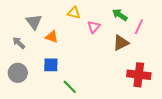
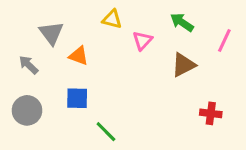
pink line: (139, 27) -> (224, 41), moved
red cross: (139, 75) -> (211, 113), size x0.6

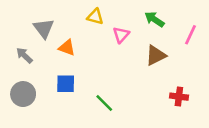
green line: (106, 132) -> (104, 103), moved

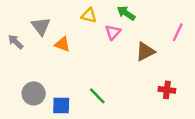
green arrow: (154, 19) -> (126, 13), moved
gray arrow: (24, 55) -> (16, 42), moved
blue square: (66, 84) -> (61, 105), moved
gray circle: (23, 94) -> (34, 93), moved

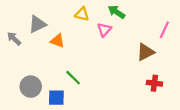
gray triangle: (41, 26) -> (37, 24), turned 42
brown triangle: (145, 51) -> (145, 52), moved
green line: (97, 96) -> (73, 78), moved

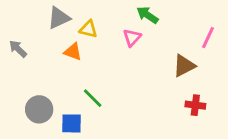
yellow triangle: (82, 14) -> (88, 29), moved
gray triangle: (37, 24) -> (59, 18), moved

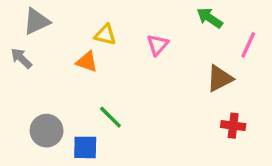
green arrow: (147, 15) -> (210, 18), moved
gray triangle: (59, 18) -> (36, 21), moved

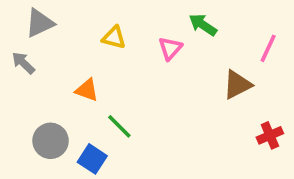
green arrow: (210, 18) -> (203, 25), moved
orange triangle: (87, 62) -> (87, 90), moved
red cross: (233, 126) -> (270, 135), moved, turned -30
blue square: (85, 147) -> (92, 159), turned 32

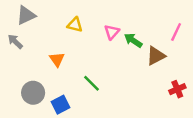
green arrow: (203, 25) -> (133, 40), moved
orange triangle: (87, 90) -> (57, 59), turned 35
green line: (119, 126) -> (91, 83), moved
blue square: (92, 159) -> (61, 105), turned 30

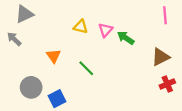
yellow triangle: (75, 25) -> (81, 27), moved
pink line: (176, 32) -> (165, 15), moved, turned -30
brown triangle: (156, 56) -> (161, 57), moved
green line: (91, 83) -> (86, 68), moved

